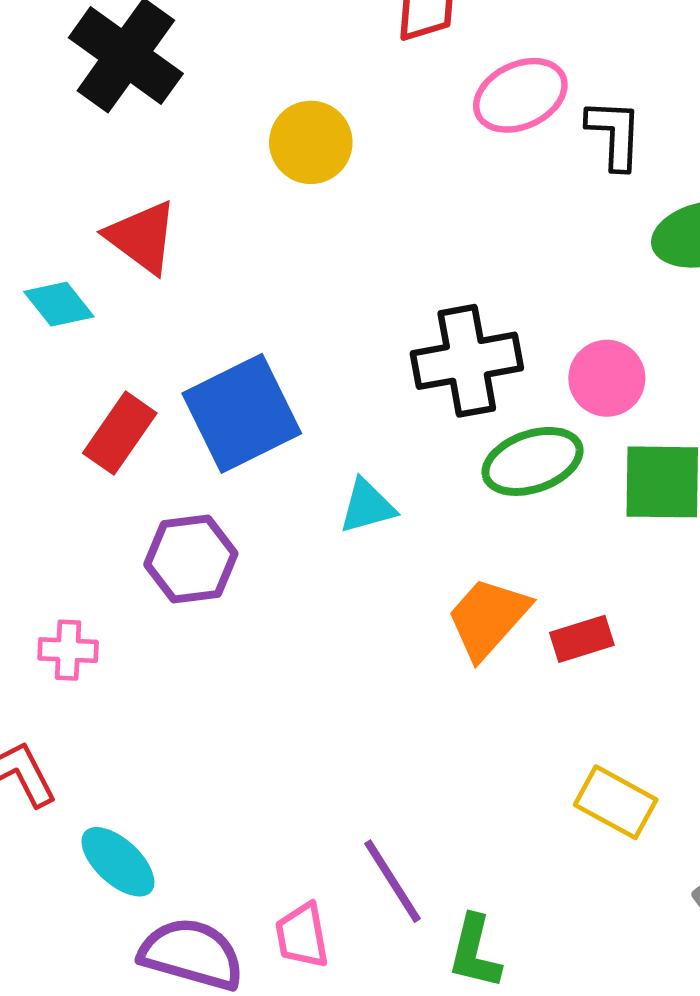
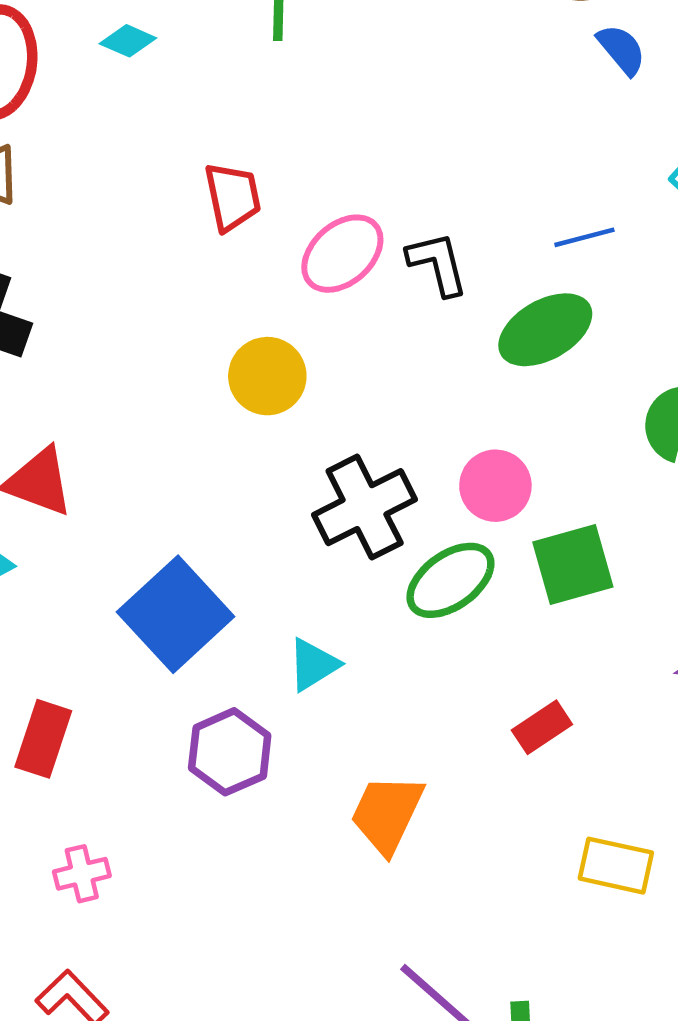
yellow circle: (311, 142) -> (267, 376), moved
red rectangle: (120, 433) -> (43, 739), moved
purple hexagon: (191, 559) -> (230, 752), moved
orange trapezoid: (488, 618) -> (387, 814), moved

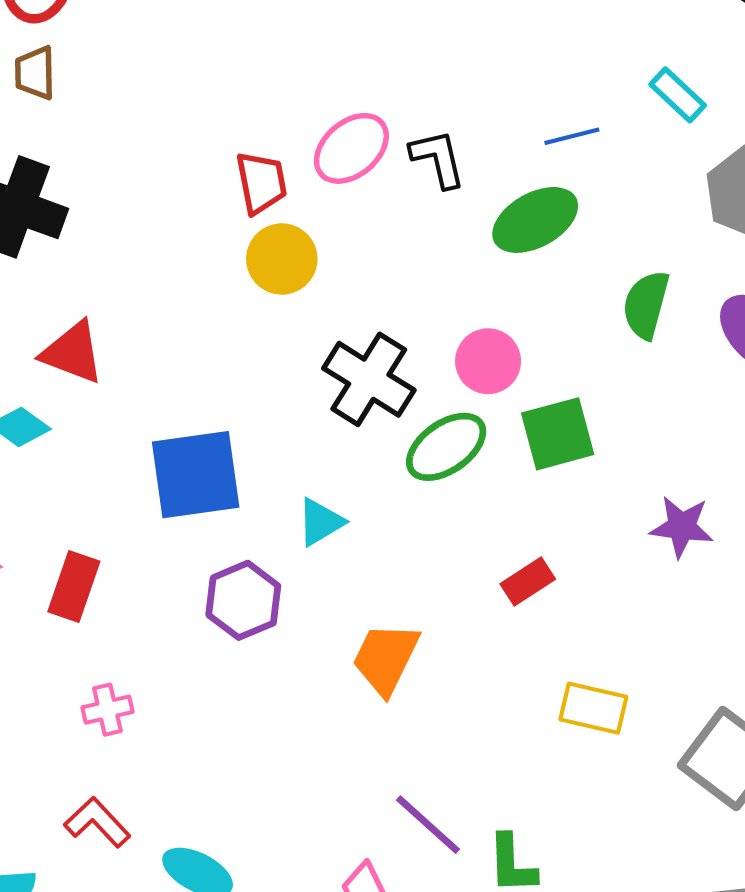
red trapezoid: (233, 197) -> (261, 183), moved
black cross: (365, 507) -> (369, 379), turned -32
blue square: (176, 614) -> (196, 475), turned 34

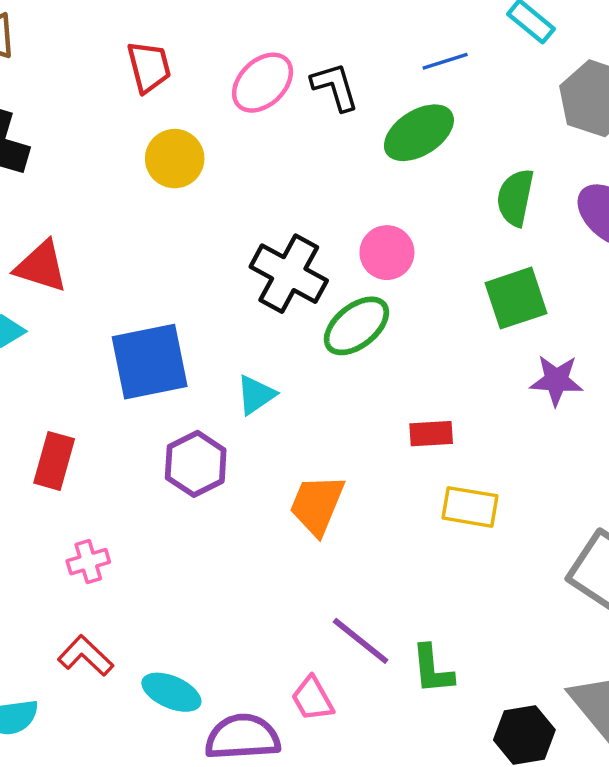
red trapezoid: (261, 183) -> (149, 67), moved
yellow circle: (282, 259) -> (175, 159), moved
green square: (558, 434) -> (516, 298), moved
red rectangle: (528, 581) -> (431, 434), turned 33
yellow rectangle: (593, 708) -> (470, 507), moved

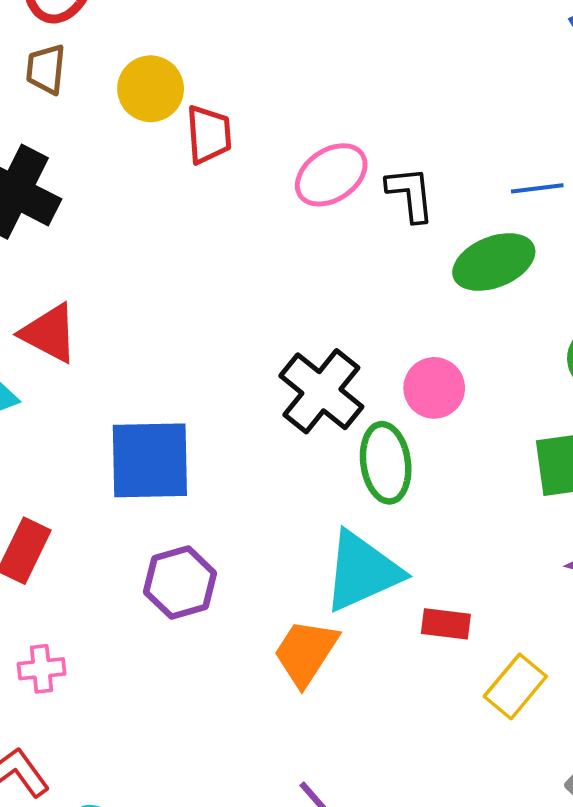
yellow circle: (175, 159) -> (151, 89), moved
green ellipse: (356, 326) -> (386, 463), turned -70
cyan triangle: (256, 395) -> (362, 571), moved, size x1.8
red rectangle: (431, 434) -> (446, 624), moved
yellow rectangle: (470, 507) -> (515, 686), moved, turned -70

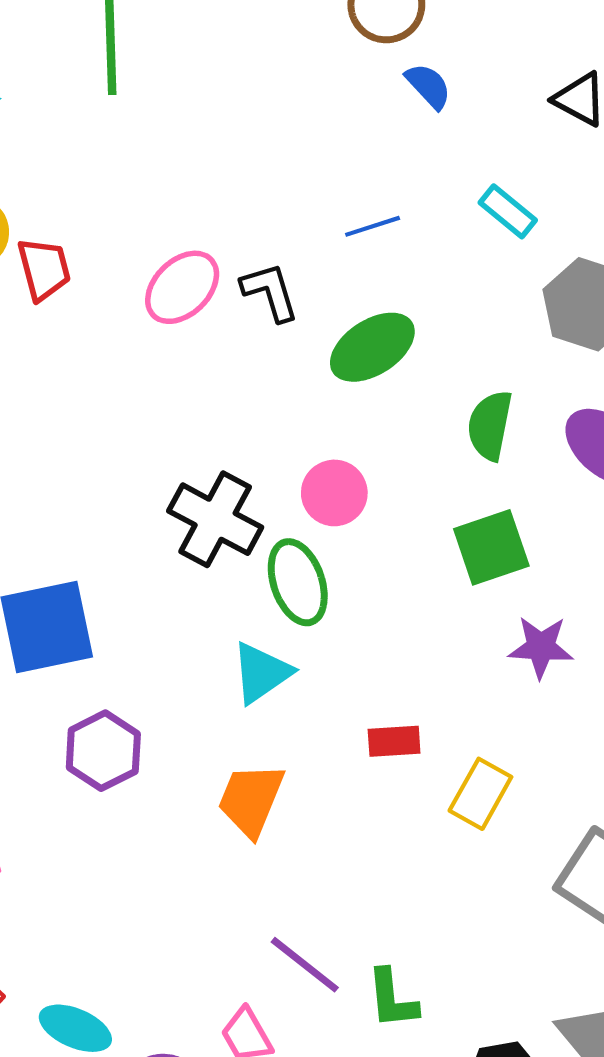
blue line: (537, 188) -> (373, 226), moved
cyan triangle: (362, 571) -> (261, 673), moved, size x0.7

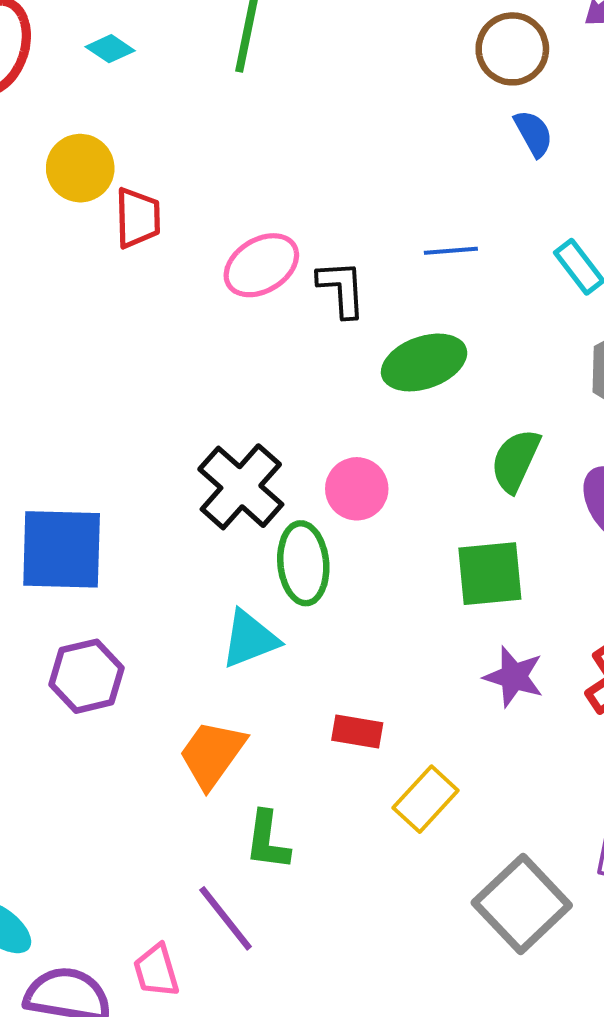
green L-shape: (392, 999) -> (267, 841), moved

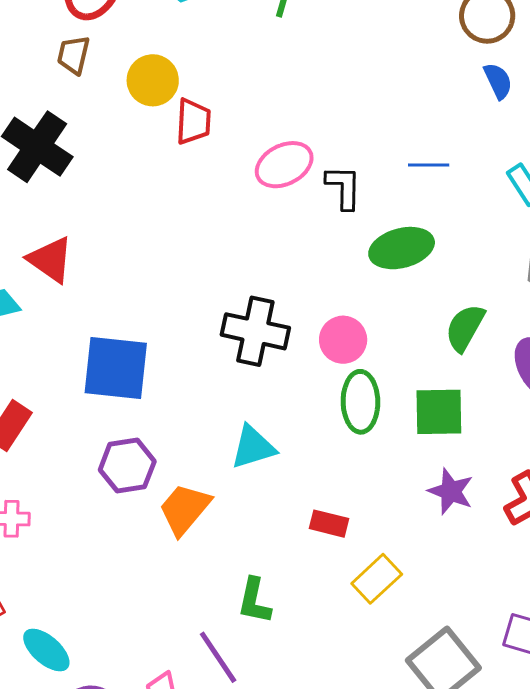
black cross: (241, 487) -> (255, 331), turned -34
green ellipse: (303, 563) -> (360, 402), moved
orange trapezoid: (212, 754) -> (185, 509), moved

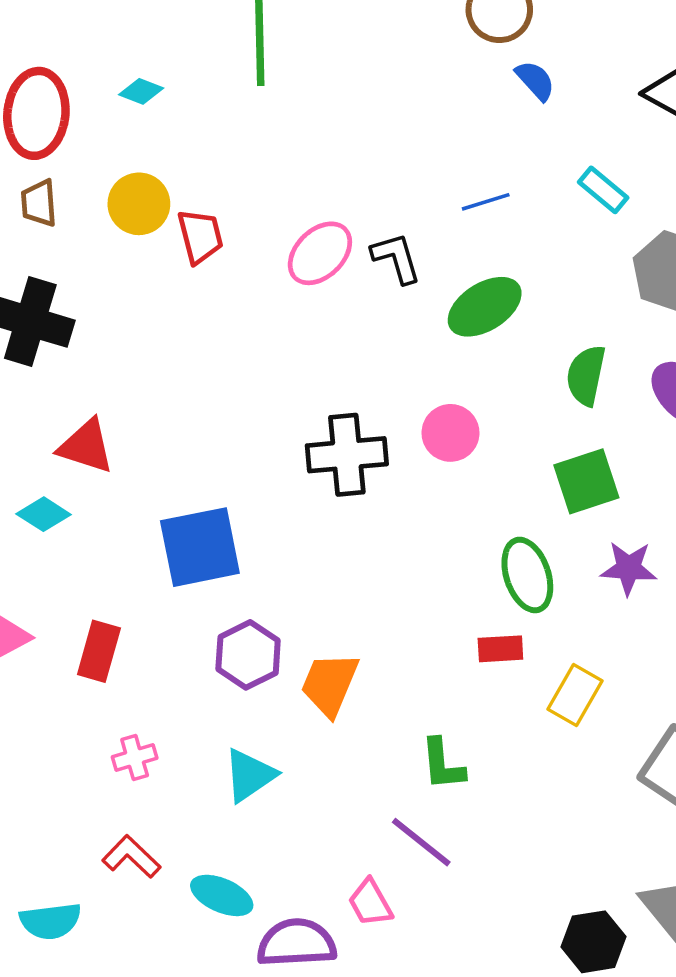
green ellipse: (360, 402) -> (527, 575), moved
cyan triangle: (253, 447) -> (250, 775), moved

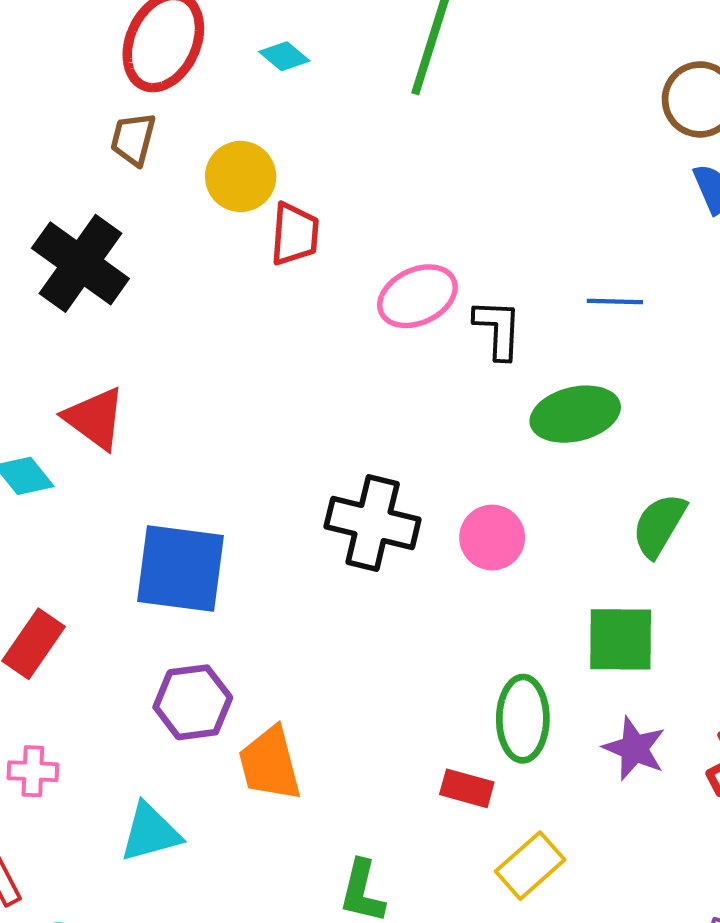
orange trapezoid: (330, 684) -> (270, 764), turned -56

